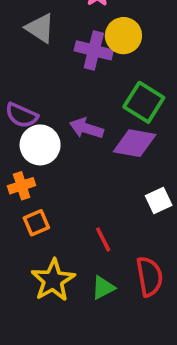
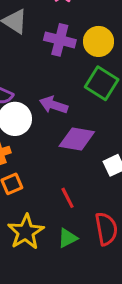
yellow circle: (123, 36) -> (99, 41), moved
purple diamond: (135, 143) -> (77, 139), moved

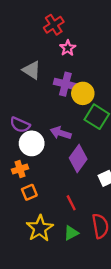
yellow circle: (99, 41) -> (83, 93), moved
purple diamond: (77, 139) -> (78, 159), turned -64

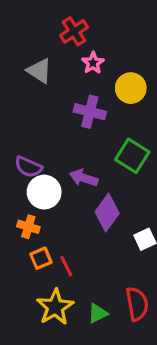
gray triangle: (32, 70) -> (39, 71), moved
yellow circle: (83, 93) -> (131, 88), moved
orange cross: (20, 169) -> (28, 227), turned 35
red line: (71, 203) -> (66, 266), moved

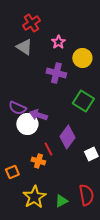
red cross: (74, 31) -> (31, 23), moved
purple arrow: (83, 178) -> (38, 115), moved
orange cross: (28, 227) -> (38, 161), moved
orange square: (41, 258) -> (12, 172), moved
red line: (66, 266) -> (48, 149), moved

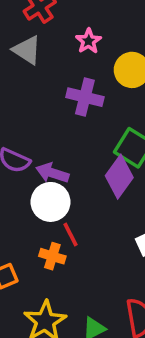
white circle: (27, 124) -> (51, 202), moved
purple diamond: (67, 137) -> (119, 177), moved

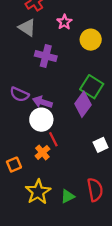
purple cross: (85, 97) -> (46, 56), moved
orange cross: (52, 256) -> (42, 152), turned 32

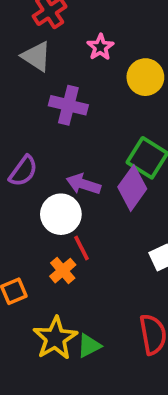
purple semicircle: (19, 94) -> (23, 171), turned -78
purple arrow: (42, 102) -> (83, 184), moved
green triangle: (68, 196) -> (89, 346), moved

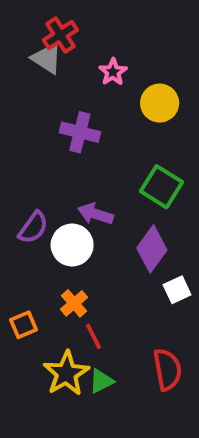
gray triangle: (36, 56) -> (47, 58), moved
purple semicircle: (23, 171) -> (33, 228), moved
purple diamond: (132, 188) -> (152, 249), moved
red line: (82, 248) -> (93, 336), moved

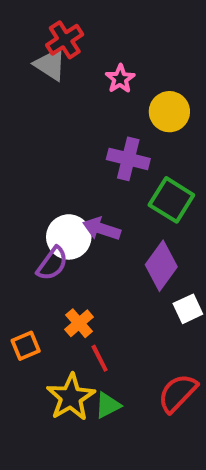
purple cross: (80, 132) -> (128, 159), moved
purple semicircle: (33, 228) -> (52, 264), moved
white circle: (72, 245) -> (69, 237), moved
red semicircle: (167, 369) -> (178, 393), turned -126

